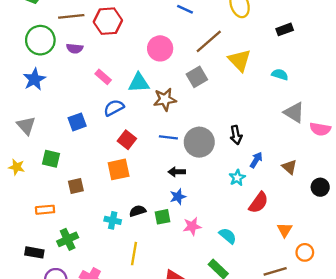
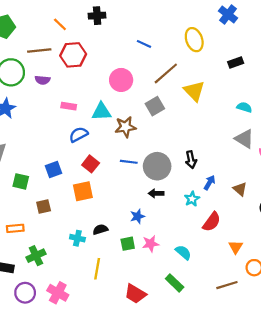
cyan semicircle: (280, 75) -> (244, 107), moved
pink rectangle: (103, 77) -> (69, 106), turned -32
blue square: (77, 122) -> (53, 169), moved
black arrow: (177, 172) -> (156, 193), moved
green square: (162, 217) -> (128, 244), moved

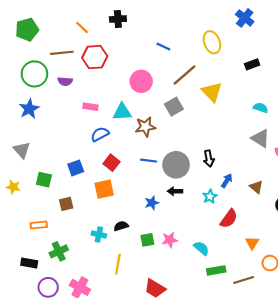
blue star: (137, 216) -> (152, 203), moved
green rectangle: (175, 283) -> (216, 270), moved, turned -54

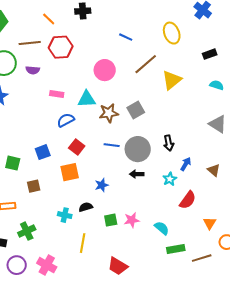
yellow triangle: (212, 92) -> (172, 80), turned 35
gray square: (174, 107) -> (136, 110), moved
cyan semicircle: (261, 108) -> (217, 85), moved
blue star: (152, 203) -> (102, 185), moved

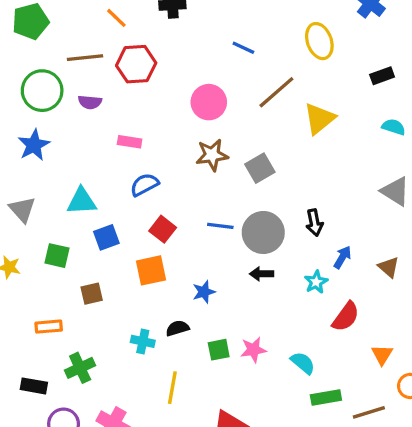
cyan triangle: (87, 99) -> (82, 201), moved
brown star: (109, 113) -> (212, 155), moved

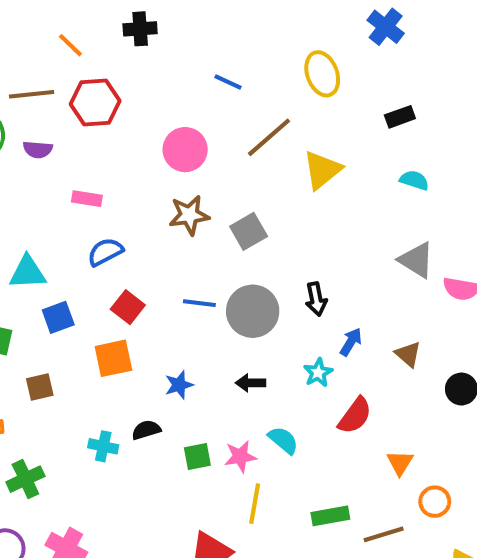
black arrow: (262, 274) -> (251, 383), moved
cyan semicircle: (303, 363) -> (283, 440), moved
yellow line: (172, 388) -> (255, 504), moved

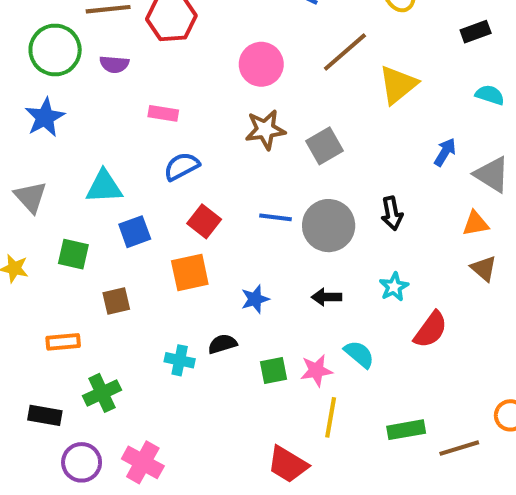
blue arrow: (351, 342) -> (445, 152), moved
orange triangle: (400, 463) -> (476, 224), moved, turned 48

